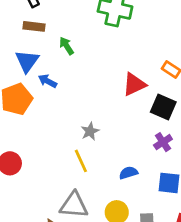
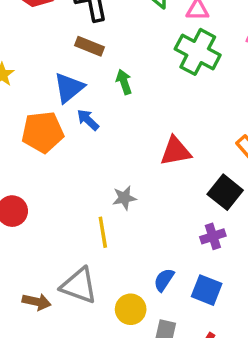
red triangle: (134, 84) -> (176, 151), moved
blue semicircle: (128, 173) -> (164, 280), moved, turned -54

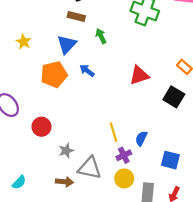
blue arrow: (88, 120) -> (87, 71), moved
gray star: (124, 198) -> (66, 151), moved
yellow line: (103, 232) -> (114, 132), moved
purple cross: (213, 236) -> (124, 155), moved
blue semicircle: (164, 280) -> (141, 138), moved

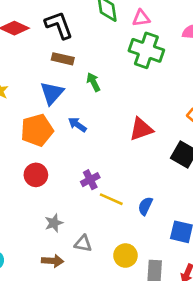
red circle: (41, 127) -> (36, 175), moved
yellow line: (114, 132) -> (111, 199), turned -48
purple cross: (124, 155) -> (90, 180), moved
gray triangle: (90, 168) -> (83, 244), size x0.6

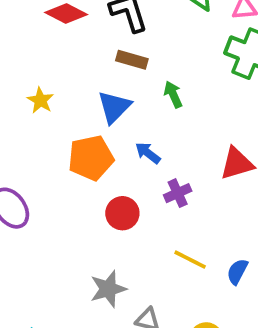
red circle: (36, 175) -> (122, 213), moved
purple cross: (90, 180) -> (178, 193), moved
gray star: (54, 223) -> (108, 289), size x1.4

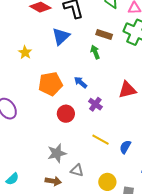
brown rectangle: (132, 60) -> (104, 35), moved
blue triangle: (114, 107) -> (61, 36), moved
purple cross: (178, 193) -> (95, 104), turned -32

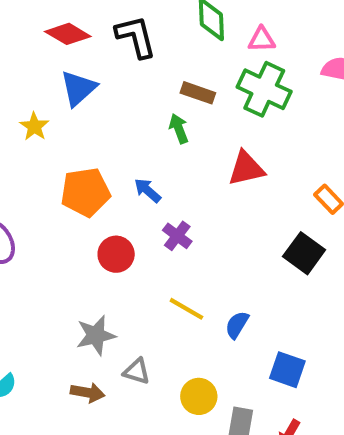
blue triangle: (61, 36) -> (78, 88), moved
red triangle: (127, 90) -> (246, 169), moved

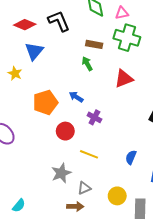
yellow line: (186, 309) -> (89, 154), moved
gray triangle: (137, 371) -> (84, 188), turned -32
brown arrow: (88, 393) -> (75, 206), moved

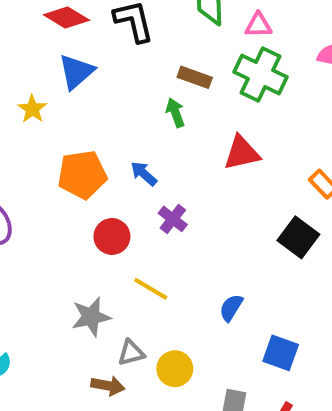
yellow circle: (117, 196) -> (175, 369), moved

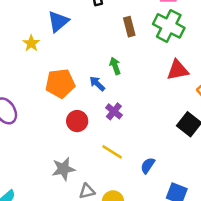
brown rectangle: (195, 77) -> (129, 27), turned 54
green arrow: (175, 113) -> (115, 66), moved
red triangle: (242, 153) -> (178, 70), moved
yellow line: (151, 289) -> (112, 152), moved

